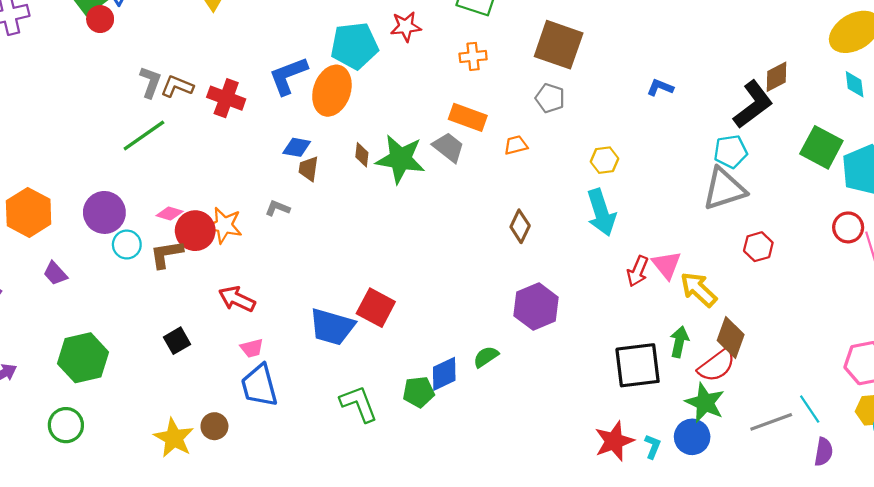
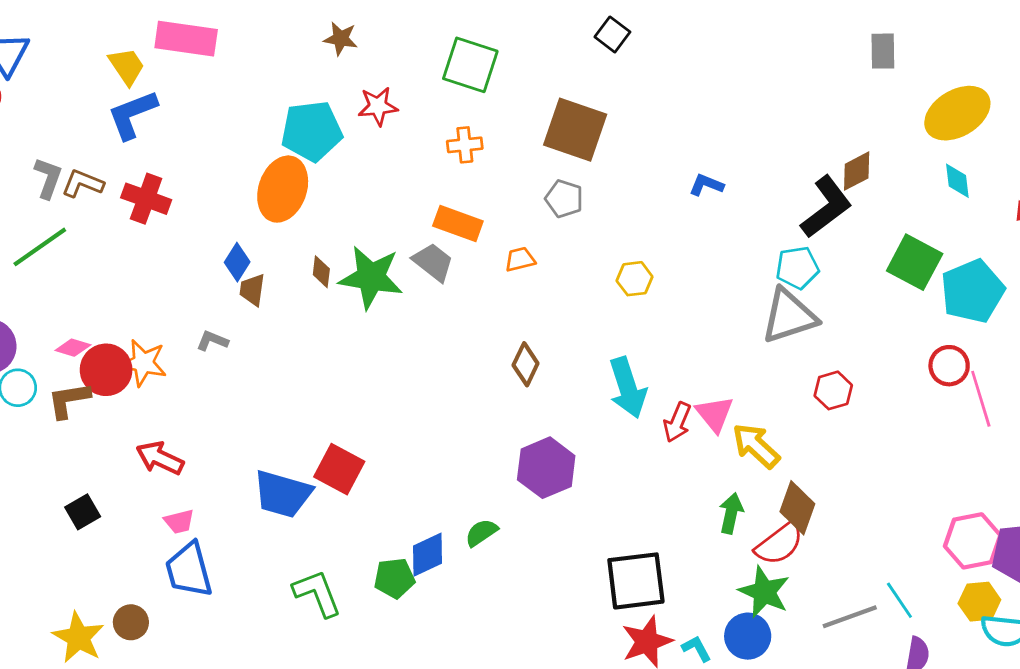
blue L-shape: (288, 76) -> (132, 115), moved
blue diamond: (297, 147) -> (237, 262), turned -68
cyan arrow: (601, 212) -> (628, 388), moved
black square: (638, 365) -> (636, 581), moved
cyan L-shape: (653, 446) -> (697, 649), turned -50

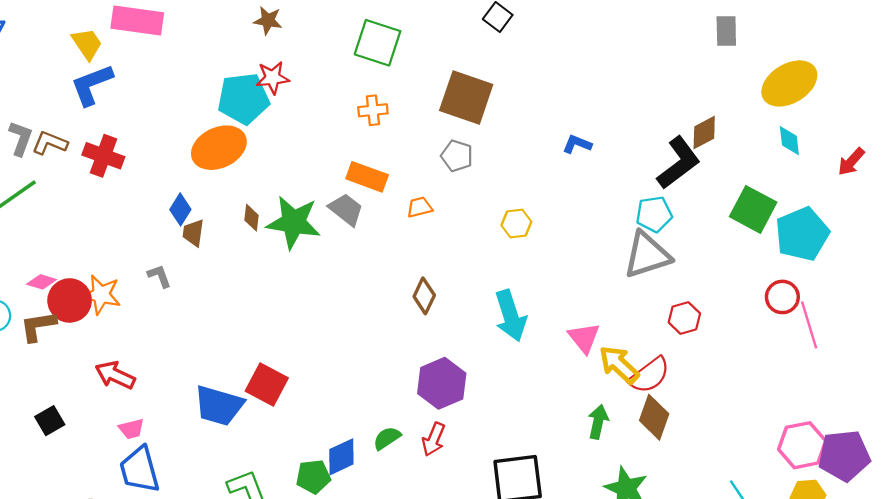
red star: (378, 106) -> (273, 78), moved
orange ellipse: (283, 189) -> (219, 148), turned 46
gray L-shape: (212, 341) -> (159, 276), turned 48
red arrow: (677, 422) -> (434, 439), moved
red semicircle: (779, 544) -> (649, 375), moved

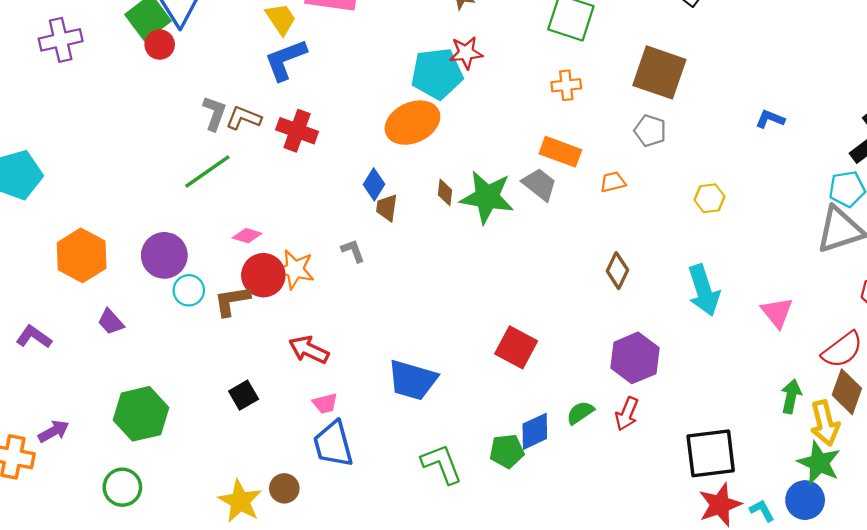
pink diamond: (42, 282) -> (247, 236), moved
yellow arrow: (619, 365) -> (825, 423), moved, turned -147
red square: (267, 384) -> (516, 347), moved

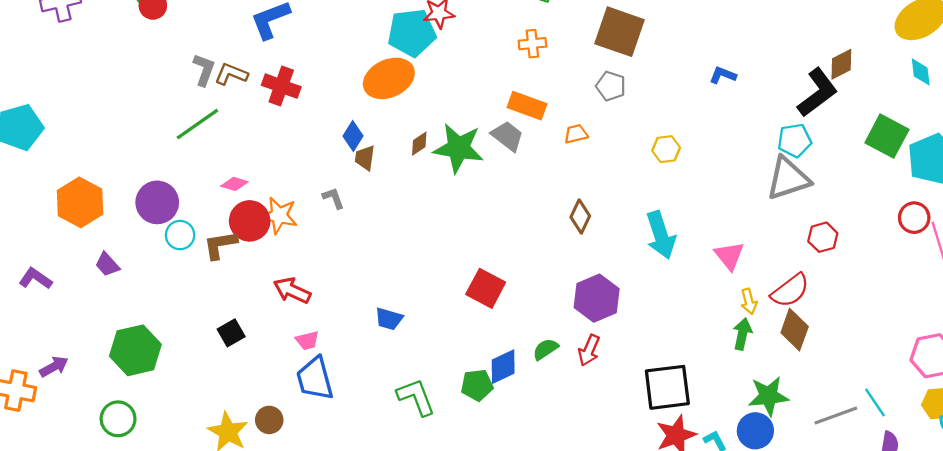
brown diamond: (445, 192) -> (419, 144), turned 50
blue trapezoid: (412, 380) -> (389, 319), size x0.6
yellow arrow: (825, 423) -> (749, 301), moved, size x0.6
green star: (819, 463) -> (768, 396), turned -30

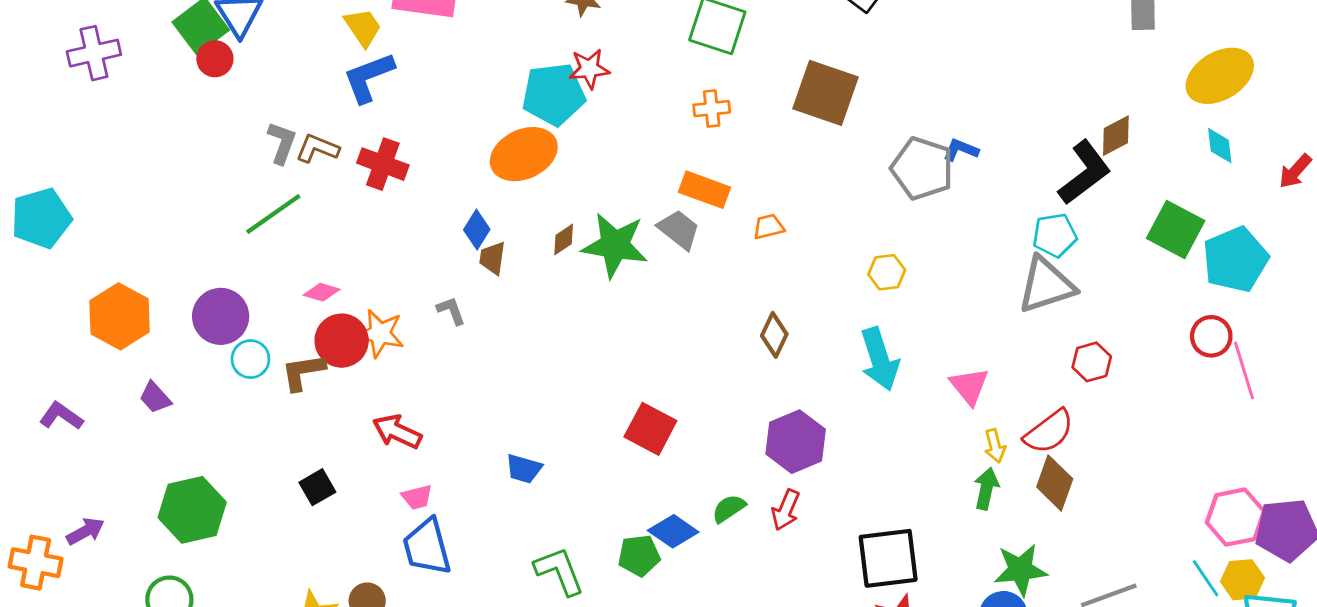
gray pentagon: (611, 86) -> (922, 168), moved, size x1.6
yellow hexagon: (666, 149) -> (887, 272), moved
blue diamond: (503, 367) -> (673, 531), turned 60
cyan line: (875, 403) -> (1206, 578), moved

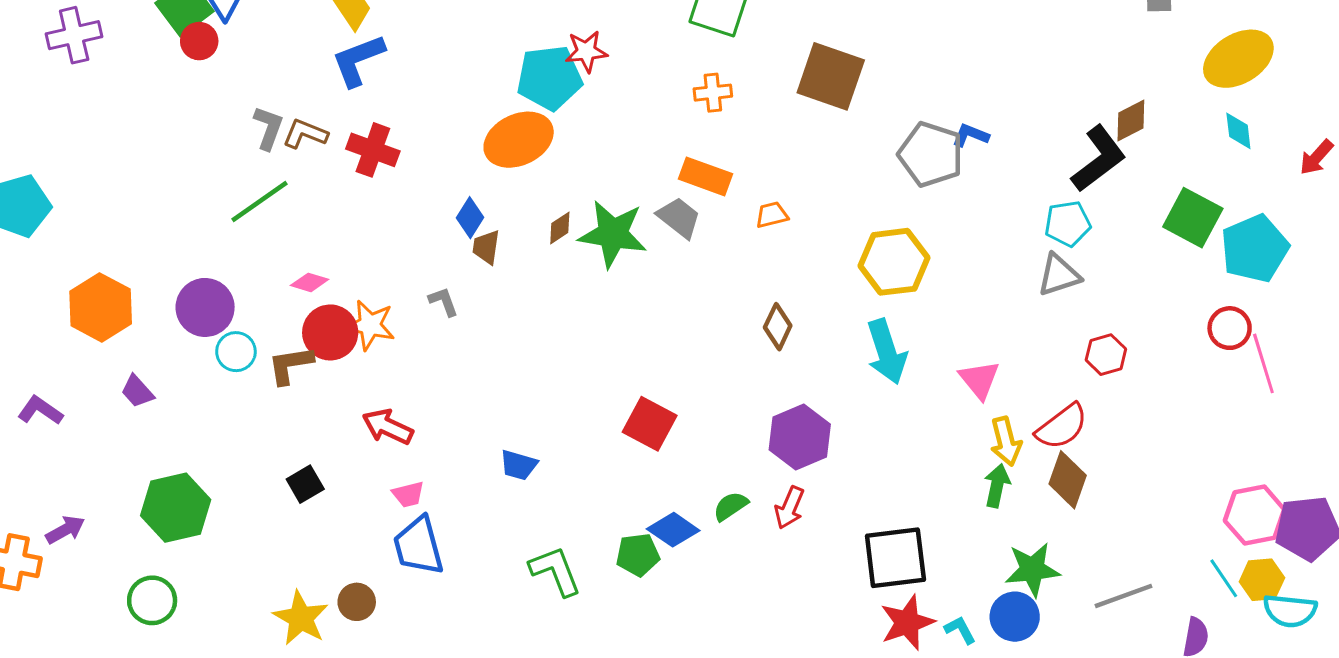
yellow hexagon: (887, 272) -> (894, 262), size x1.8
gray triangle: (1046, 285) -> (1059, 275), size x0.7
yellow arrow: (995, 446) -> (1006, 441), size x1.4

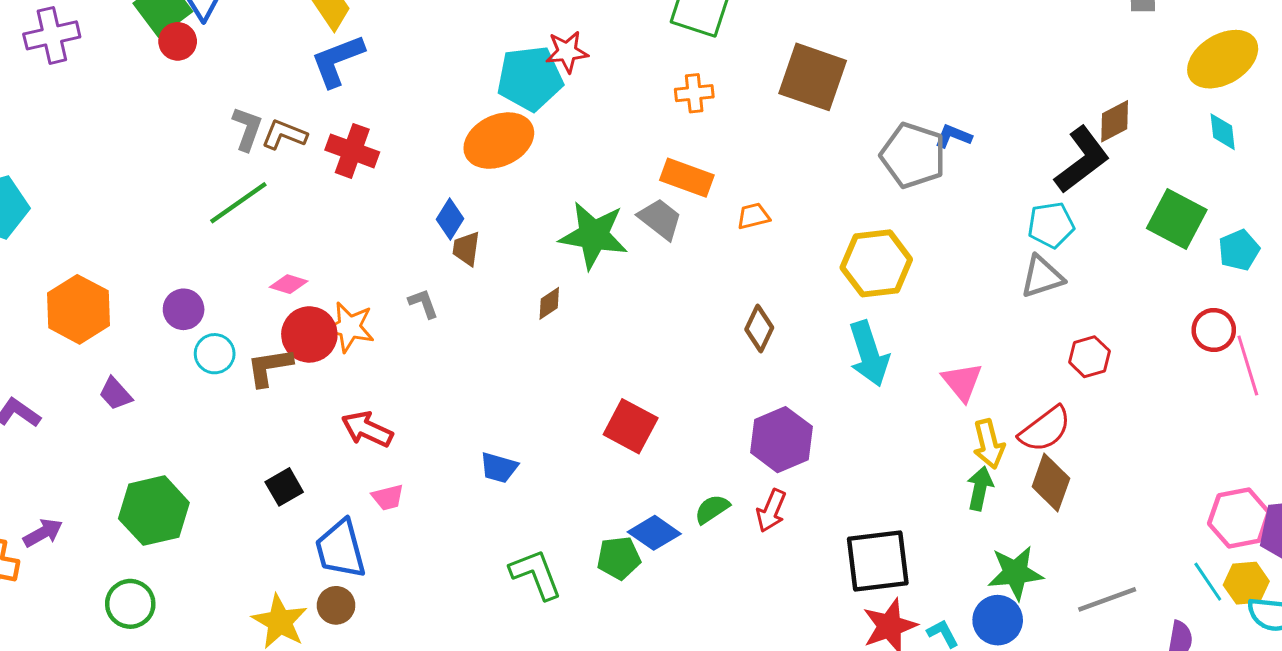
brown diamond: (560, 228) -> (549, 303), moved
cyan pentagon: (1255, 249) -> (1239, 250), size x0.6
purple circle: (205, 307) -> (184, 309), size x0.7
blue trapezoid: (419, 546) -> (340, 549), moved

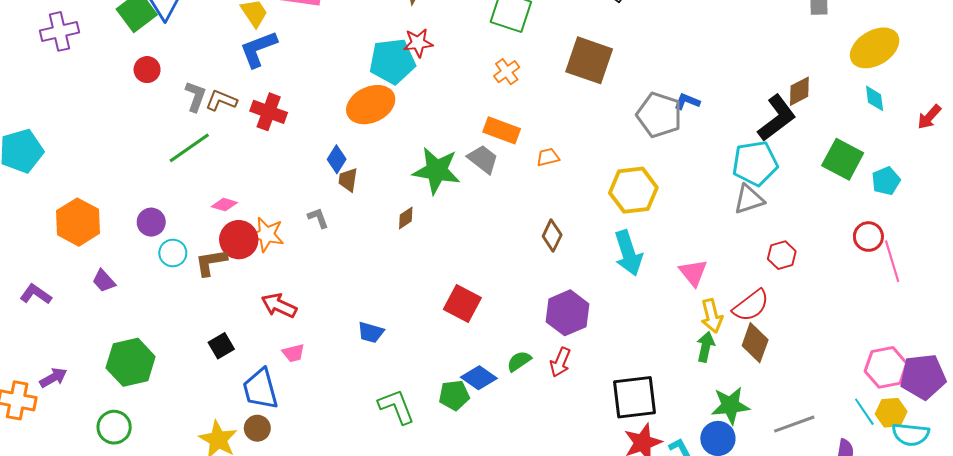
red circle: (178, 41) -> (147, 70), moved
orange cross: (694, 93) -> (507, 72), turned -30
cyan pentagon: (1051, 225) -> (755, 163), size x1.4

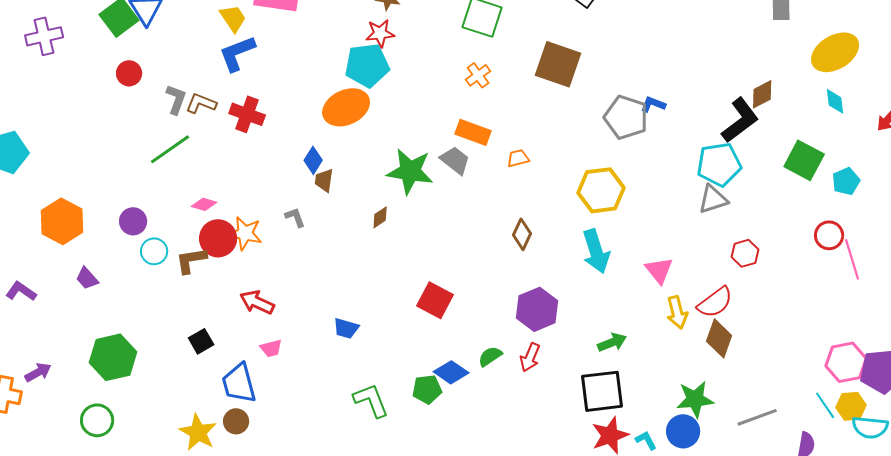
red star: (418, 43) -> (380, 33), moved
green arrow: (706, 347) -> (612, 342), moved, turned 56

